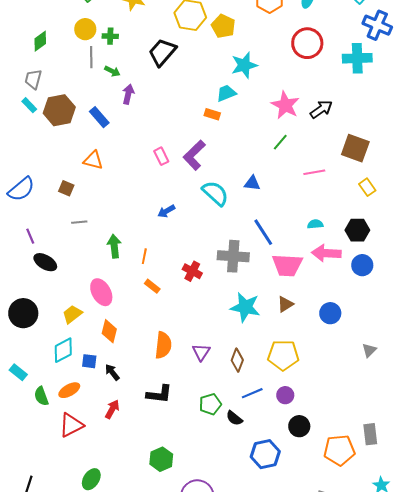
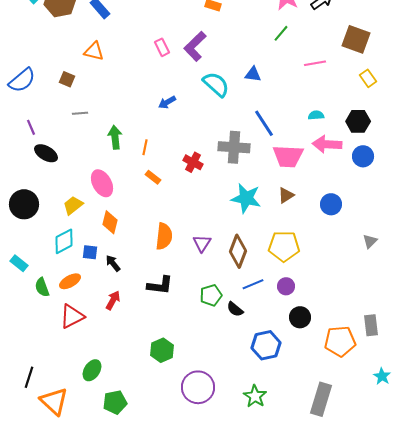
brown diamond: (237, 360) -> (238, 251), size x1.4

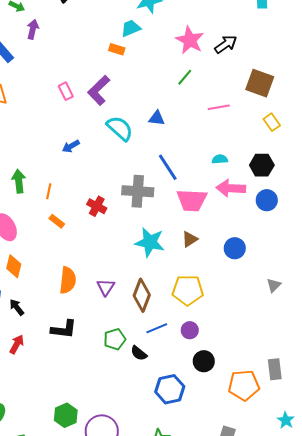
green hexagon: (162, 350) -> (66, 415), moved

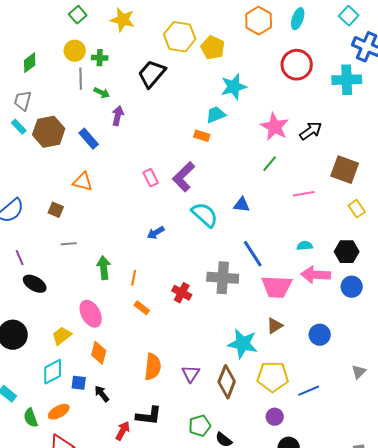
cyan star: (150, 242) -> (243, 344), moved
blue line: (157, 328) -> (309, 391), moved
red arrow: (17, 344) -> (123, 431), moved

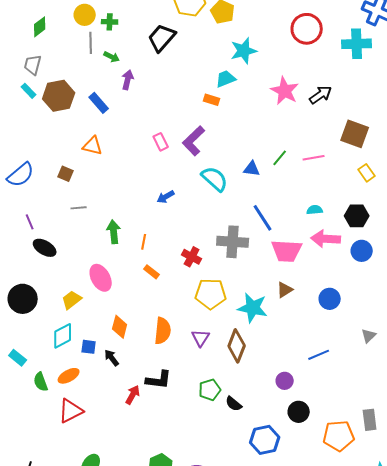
green line: (270, 164) -> (280, 158), moved
orange diamond: (99, 353) -> (120, 327), moved
yellow pentagon: (273, 377) -> (211, 294), moved

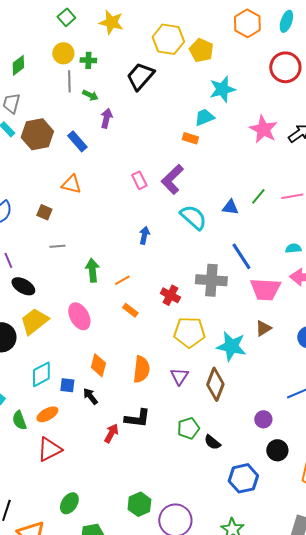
blue arrow: (166, 197) -> (144, 235), turned 132
orange line: (144, 242) -> (122, 280), turned 49
yellow trapezoid: (72, 300) -> (34, 321), moved, size x1.4

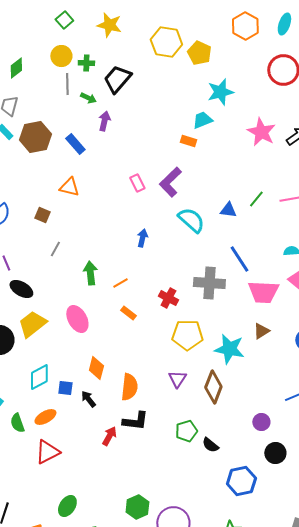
black trapezoid: (140, 76) -> (117, 79), moved
gray line: (57, 246) -> (55, 249), turned -56
orange semicircle: (141, 369) -> (129, 387), moved

